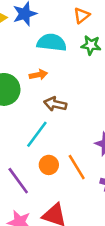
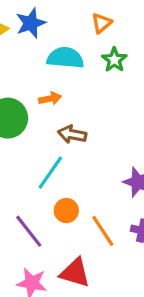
green star: (91, 45) -> (114, 60), turned 30
orange line: (77, 167) -> (103, 231), moved

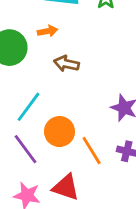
cyan line: (50, 173) -> (28, 107), moved
orange circle: (66, 211) -> (59, 132), size x1.4

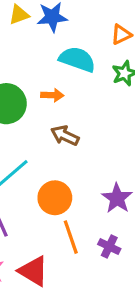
orange circle: (59, 132) -> (55, 198), moved

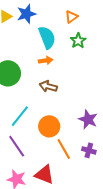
cyan semicircle: (77, 59) -> (47, 37), turned 60
orange arrow: (52, 95) -> (46, 60), moved

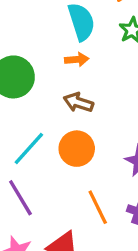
orange circle: (49, 126) -> (77, 149), moved

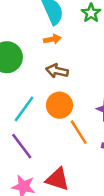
orange line: (98, 207) -> (79, 132), moved

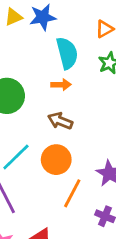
orange line: (79, 132) -> (72, 193), turned 50

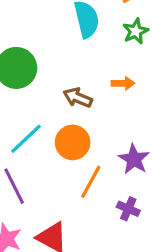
orange arrow: (61, 85) -> (123, 83), moved

